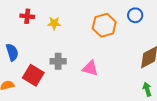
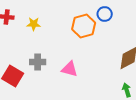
blue circle: (135, 15) -> (105, 14), moved

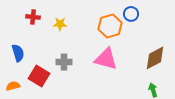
pink triangle: (70, 69) -> (106, 59), moved, size x1.4

